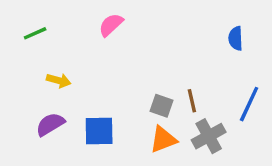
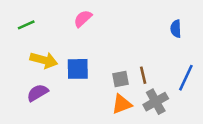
yellow arrow: (59, 80) -> (44, 60), size x1.5
gray square: (161, 106) -> (120, 79), turned -30
blue square: (99, 131) -> (78, 69), moved

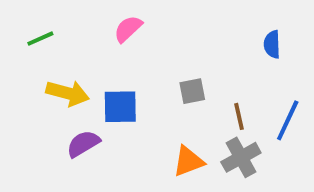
brown line: (143, 75) -> (239, 116), moved
gray square: (120, 79) -> (192, 91), moved
purple semicircle: (38, 93) -> (83, 144), moved

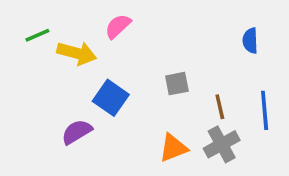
yellow arrow: (68, 93) -> (77, 53), moved
blue square: (120, 107) -> (111, 98), turned 36
blue line: (288, 120) -> (265, 110), turned -30

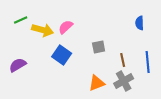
pink semicircle: (118, 26) -> (66, 27), moved
purple semicircle: (77, 132) -> (18, 65), moved

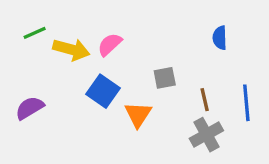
blue semicircle: (140, 23) -> (220, 38), moved
orange triangle: (97, 83) -> (138, 115), moved, turned -36

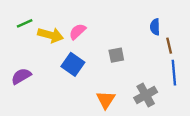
brown line: (205, 100) -> (169, 46), moved
orange triangle: (138, 115) -> (106, 100), moved

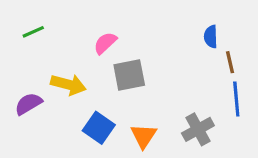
yellow arrow: (51, 35) -> (68, 85), moved
gray square: (116, 55) -> (129, 75), moved, size x1.5
blue square: (73, 64) -> (99, 128), moved

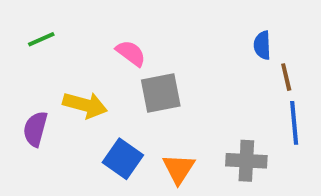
pink semicircle: (105, 43) -> (131, 53), turned 80
purple semicircle: (28, 104) -> (35, 129), turned -44
gray cross: (198, 129) -> (246, 161), turned 32

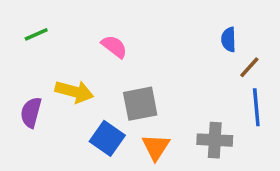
brown line: (286, 77) -> (249, 67), turned 55
gray square: (161, 93) -> (140, 104), moved

